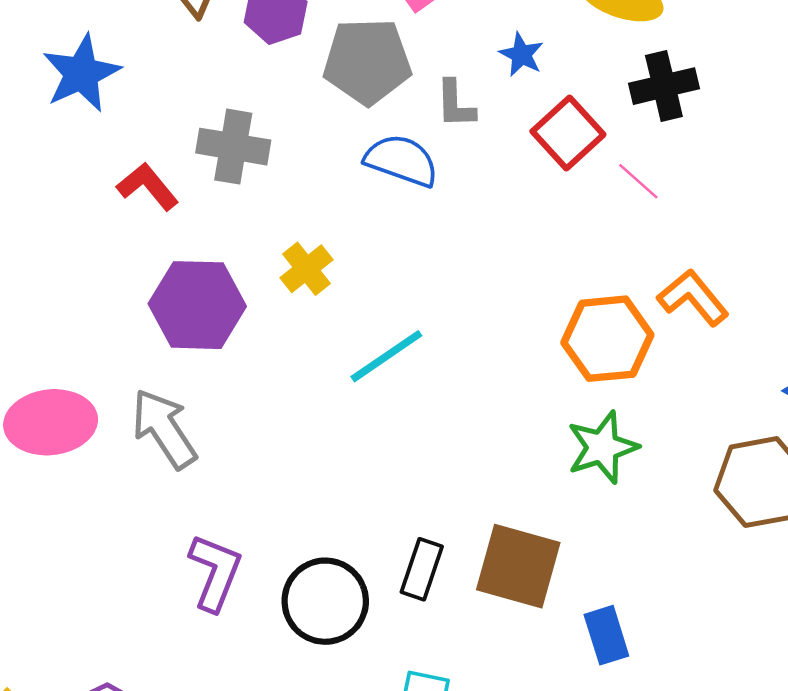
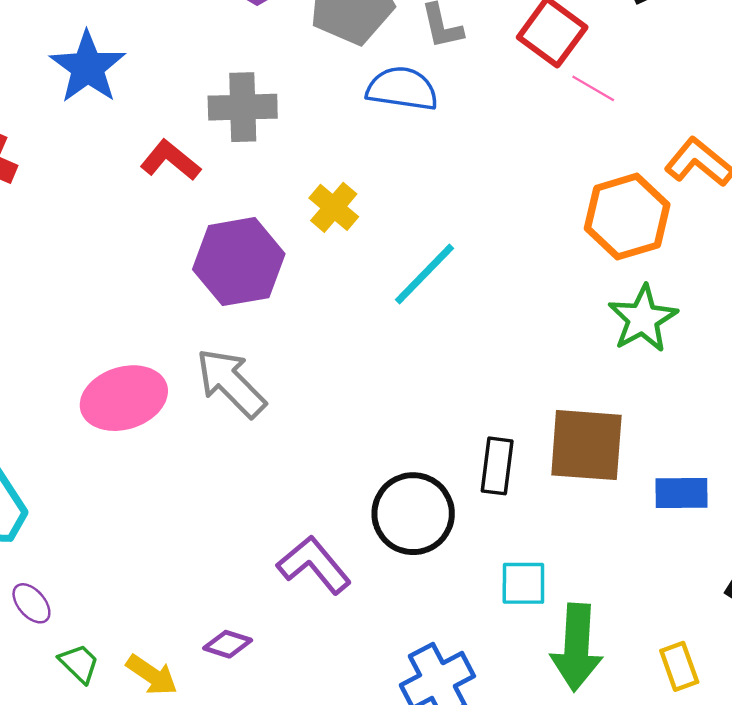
pink line: (638, 181) -> (593, 88), moved
purple L-shape: (215, 572) -> (314, 565), moved, turned -50
blue rectangle: (606, 635) -> (682, 493), turned -62

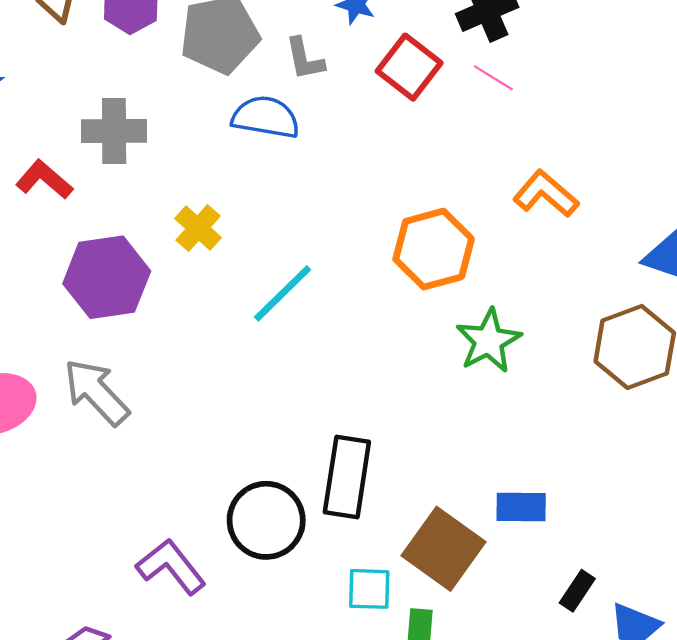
pink line: (593, 88) -> (493, 78), moved
orange hexagon: (627, 217) -> (434, 249), moved
brown square: (586, 445) -> (444, 549), moved, turned 30
black rectangle: (497, 466) -> (347, 477), size x1.5

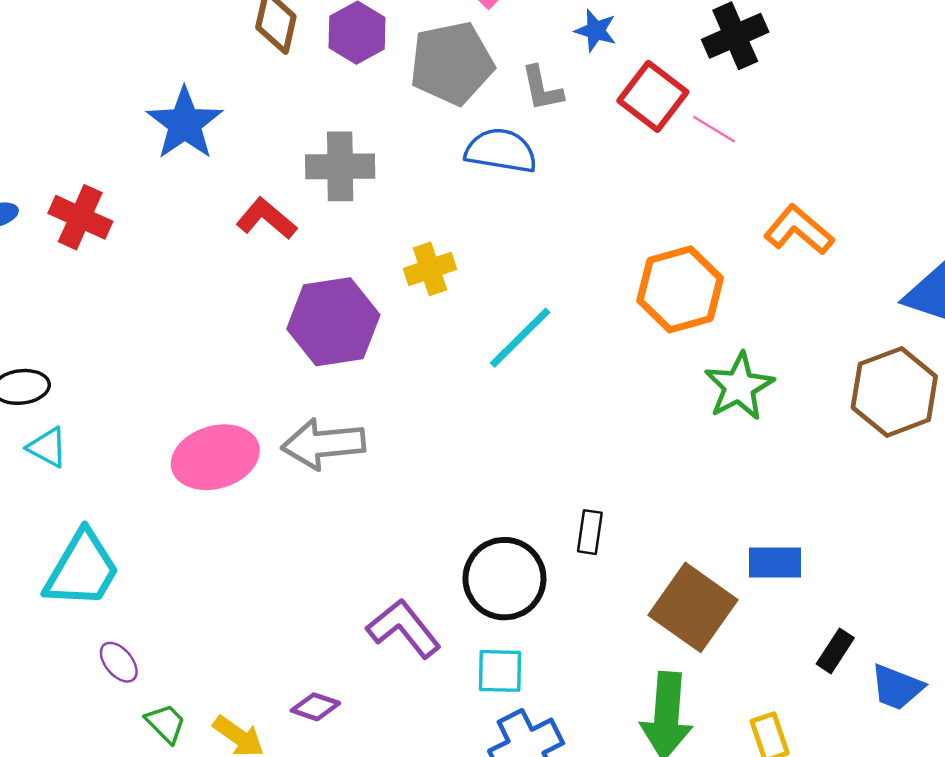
pink line: (493, 78) -> (714, 129), moved
yellow cross: (198, 228) -> (430, 269), turned 30
gray arrow: (96, 392) -> (323, 444), turned -52
black rectangle: (347, 477) -> (590, 532), size x0.5
cyan square: (369, 589) -> (500, 671), moved

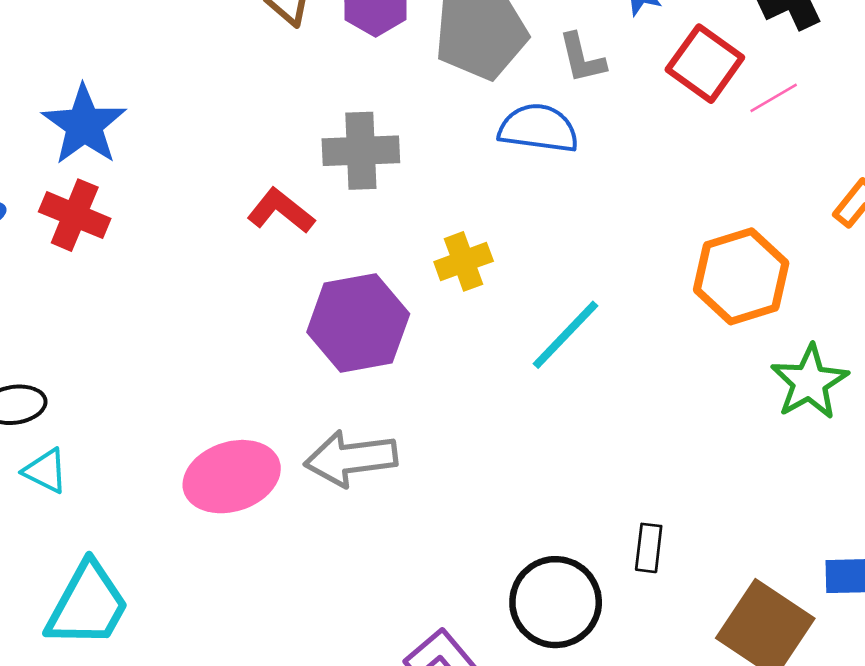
blue star: (185, 123) -> (84, 125), moved
pink line: (714, 129) -> (774, 98), turned -60

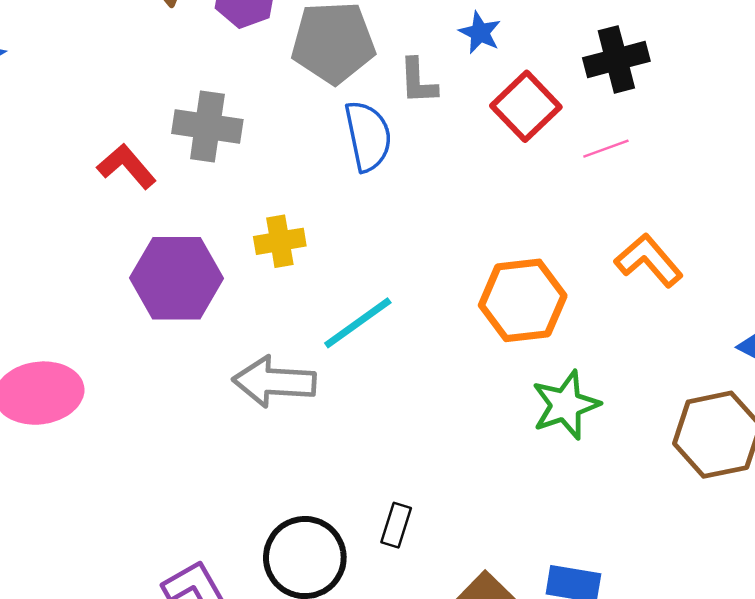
pink line: (774, 98) -> (606, 149), moved
blue semicircle: (538, 128) -> (368, 136), turned 60
gray arrow: (351, 458) -> (274, 382), moved

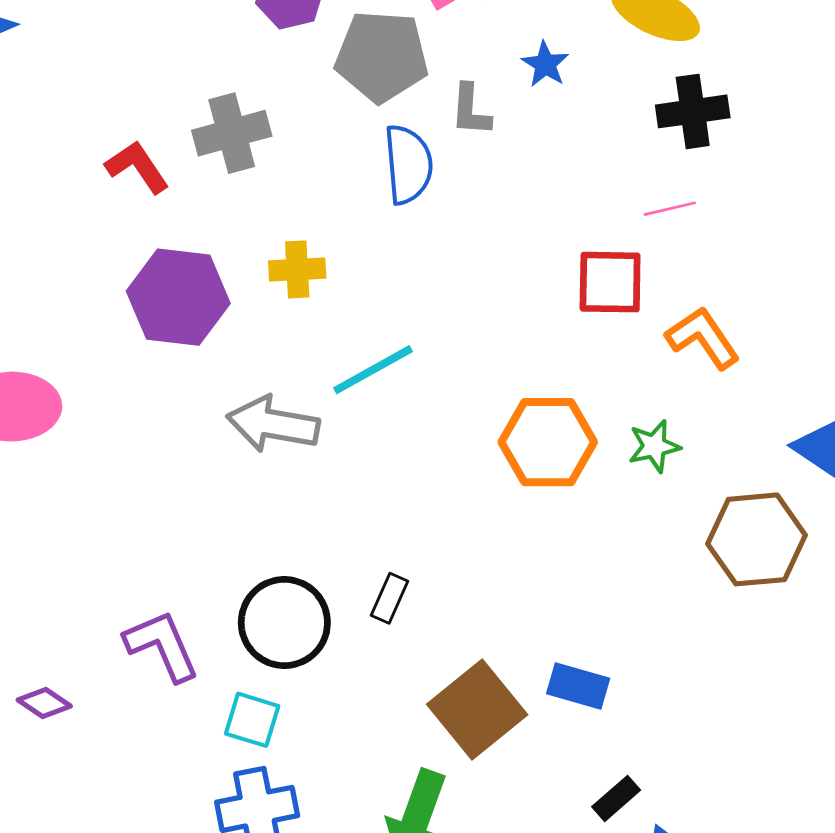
red square: (526, 106) -> (610, 282), moved, turned 38
gray cross: (207, 126) -> (232, 133), turned -30
orange hexagon: (523, 300) -> (548, 442), moved
green star: (566, 405) -> (654, 446), moved, size x0.7

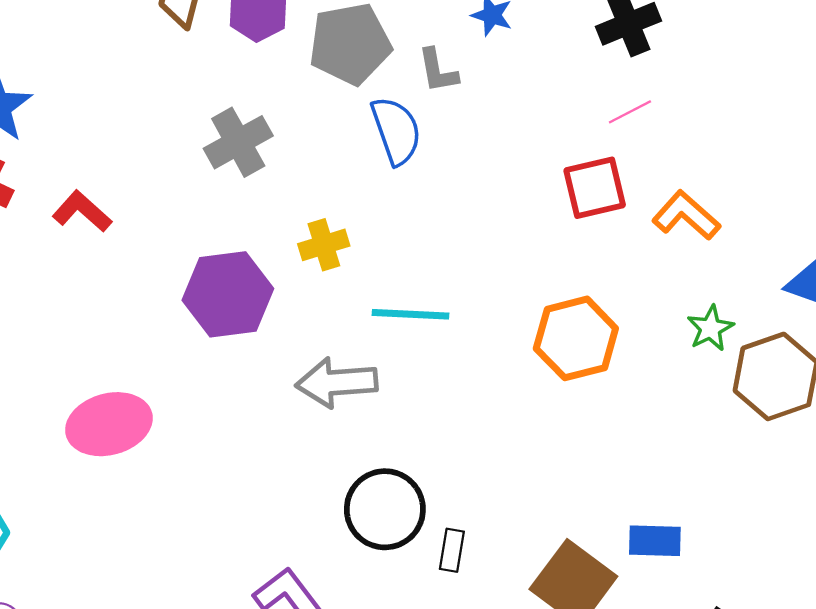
red L-shape: (137, 167) -> (82, 211), moved
cyan line: (373, 370) -> (411, 314), turned 46
green star: (654, 446) -> (710, 328), moved
black rectangle: (389, 598) -> (452, 550), moved
black circle: (284, 623) -> (385, 509), moved

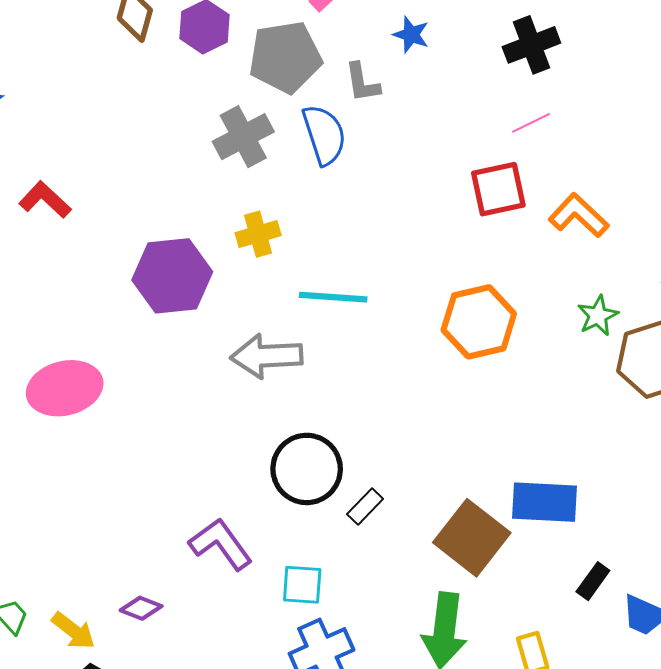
gray cross: (238, 142) -> (243, 137), moved
blue rectangle: (655, 541) -> (544, 502), size x1.4
black rectangle: (452, 550) -> (365, 506), turned 33

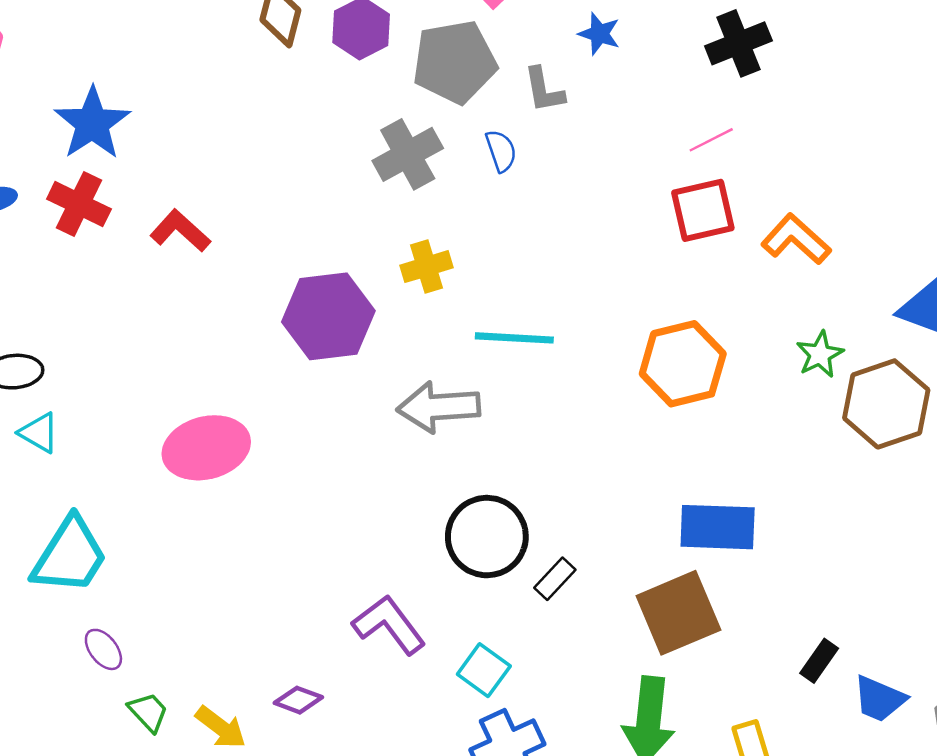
pink line: (531, 123) -> (711, 140), moved
blue semicircle: (324, 135) -> (501, 151), size x0.6
blue rectangle: (544, 502) -> (718, 527), moved
brown square: (472, 538) -> (678, 613), turned 30
cyan square: (302, 585) -> (484, 670), turned 33

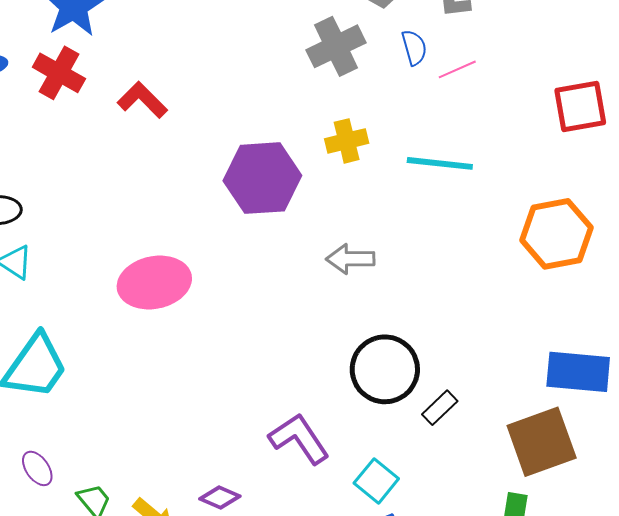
pink line: (711, 140) -> (457, 69), moved
cyan line: (514, 338) -> (440, 163), moved
gray arrow: (439, 407) -> (350, 259), size x0.7
purple ellipse: (103, 649) -> (37, 468), moved

